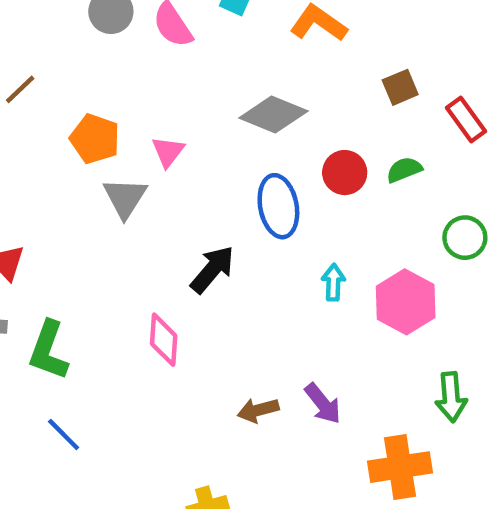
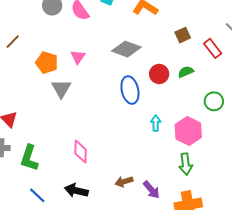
pink triangle: (168, 152) -> (78, 57), moved
black arrow: (212, 269) -> (76, 191), moved, turned -115
green arrow: (451, 397) -> (186, 164), moved
purple arrow: (323, 404) -> (151, 190), moved

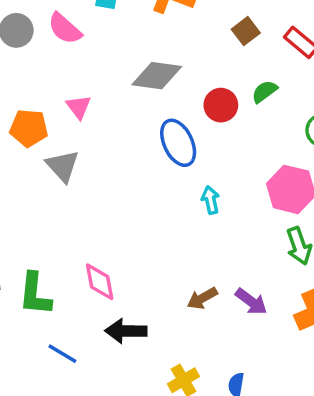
cyan arrow: (156, 123) -> (210, 200), moved
pink diamond: (81, 151) -> (100, 282), moved

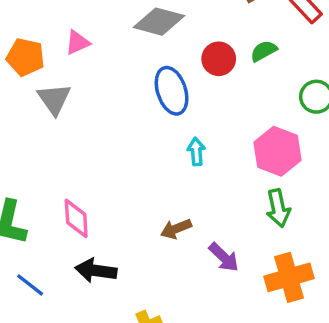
pink triangle: (79, 107) -> (77, 43), turned 36
brown arrow: (202, 298) -> (176, 229), moved

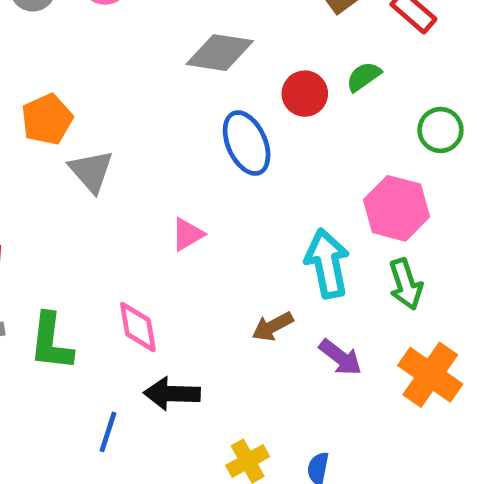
pink triangle: (77, 43) -> (188, 234), moved
orange pentagon: (25, 57) -> (47, 119), turned -30
cyan arrow: (196, 152) -> (327, 263), moved, size x1.8
orange cross: (289, 277) -> (430, 375), turned -33
blue line: (30, 285) -> (108, 432), moved, turned 76

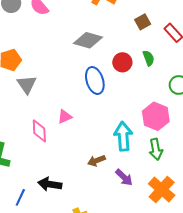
green semicircle: (364, 77) -> (149, 58), turned 98
pink diamond: (138, 327) -> (39, 131), moved

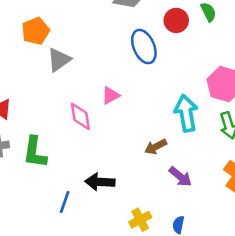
gray triangle: (27, 84) -> (59, 60), turned 35
purple arrow: (124, 177) -> (180, 177), moved

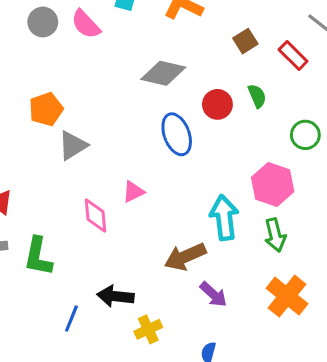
brown arrow: (156, 147) -> (185, 257), size x1.5
yellow cross: (140, 220) -> (148, 329), moved

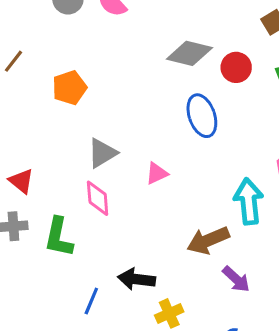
red circle: (217, 104) -> (236, 67), moved
gray triangle: (73, 145) -> (102, 153), moved
pink diamond: (96, 215) -> (98, 198), moved

